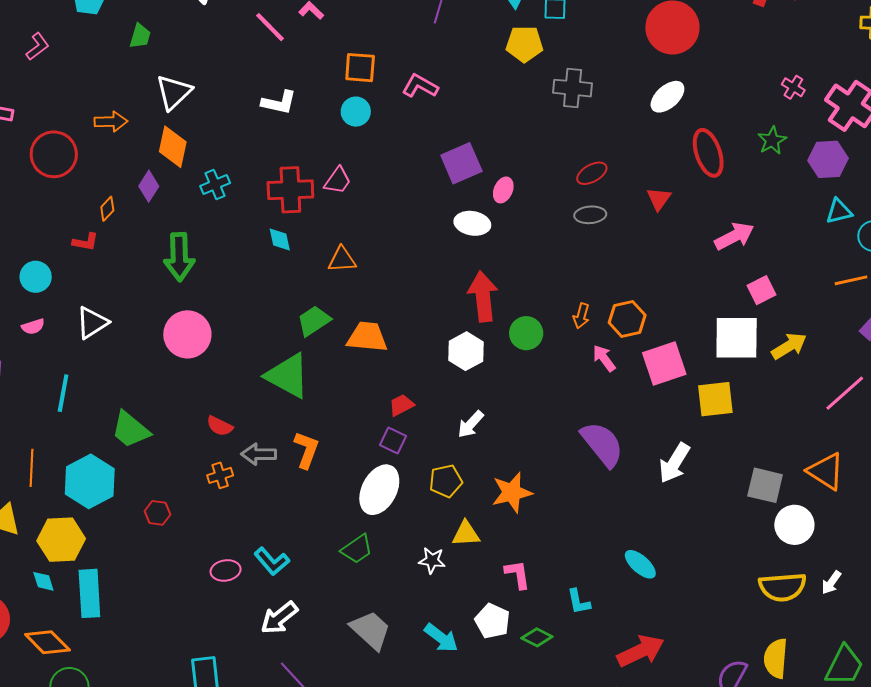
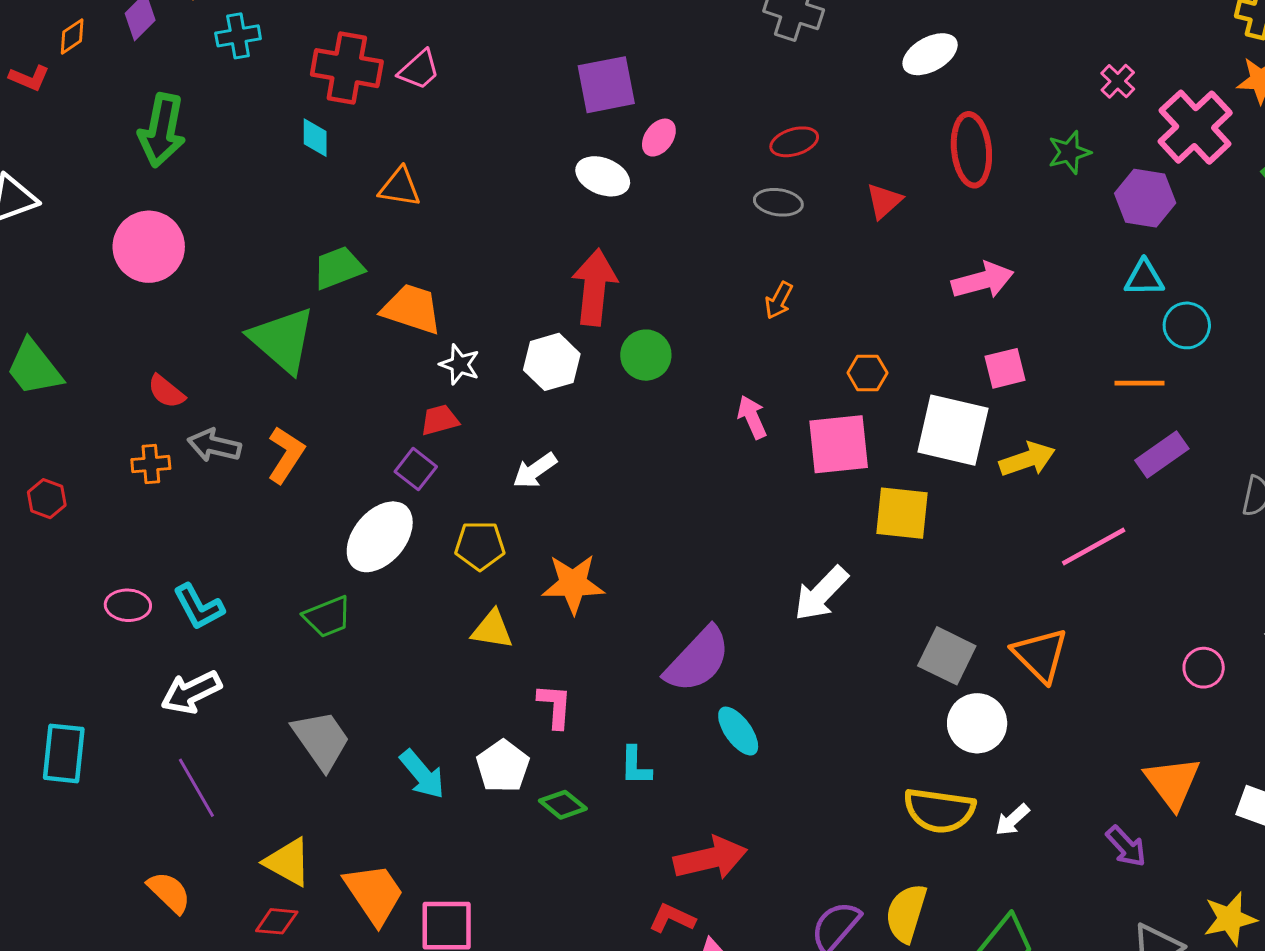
orange arrow: (581, 316) -> (779, 300), moved
orange hexagon: (627, 319) -> (867, 373), moved, size x0.7
purple semicircle: (602, 444) -> (698, 660), moved, turned 69
white star: (432, 560) -> (460, 364), moved

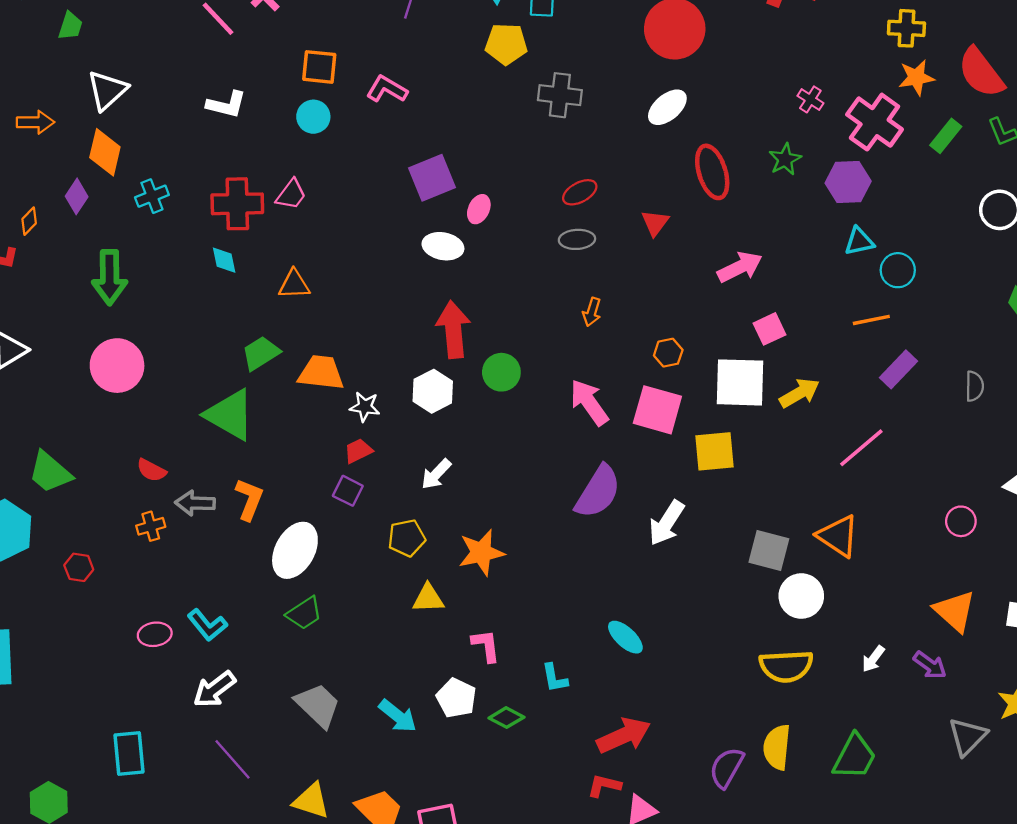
pink arrow: (752, 417) -> (589, 402), size x1.5
pink square: (839, 444) -> (657, 410), turned 33
white ellipse: (380, 537) -> (295, 550), moved
purple semicircle: (698, 660) -> (598, 492), moved
white arrow: (1012, 820) -> (873, 659), moved

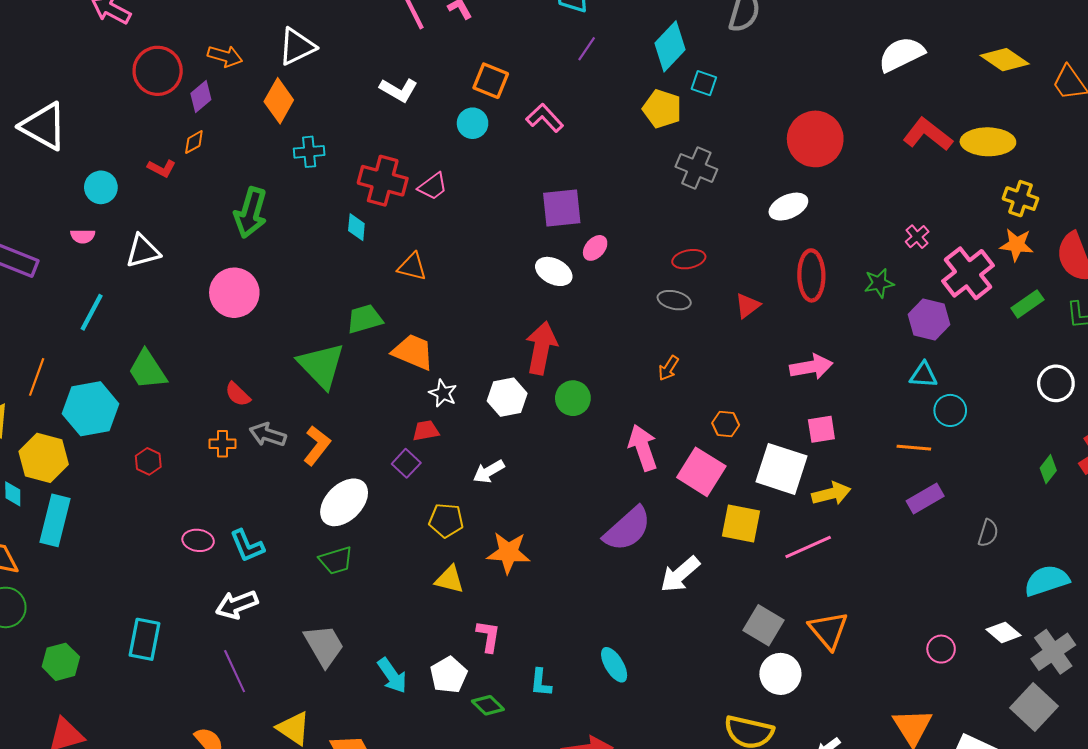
purple diamond: (77, 196) -> (201, 97), moved
pink line: (861, 448) -> (808, 547), moved

